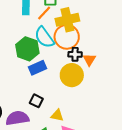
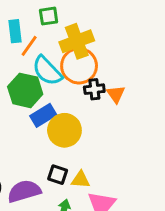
orange line: (44, 13) -> (29, 46), moved
yellow circle: (72, 75) -> (64, 130), moved
black square: (36, 101) -> (58, 175), moved

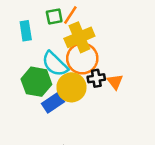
orange line: (29, 46) -> (70, 15), moved
yellow circle: (64, 130) -> (71, 87), moved

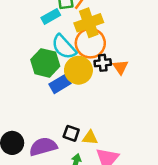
cyan rectangle: (26, 31) -> (51, 16), moved, turned 66

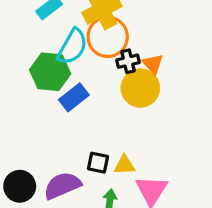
cyan semicircle: (64, 47) -> (72, 47), turned -100
yellow circle: (78, 70) -> (140, 88), moved

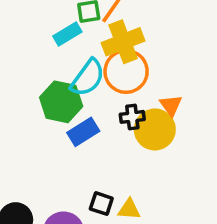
black cross: (128, 61) -> (132, 117), moved

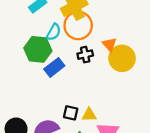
cyan semicircle: (88, 78) -> (54, 32), size x0.7
yellow circle: (155, 129) -> (122, 58), moved

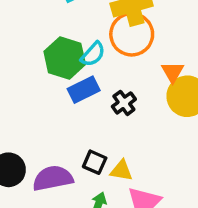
cyan semicircle: (54, 32) -> (93, 54), moved
black cross: (85, 55) -> (124, 103), moved, turned -35

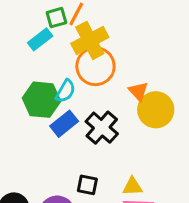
black cross: (124, 103) -> (102, 128), size x1.5
yellow triangle: (121, 170) -> (133, 187), moved

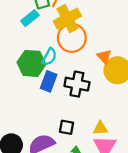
blue rectangle: (64, 124) -> (49, 81), turned -30
black cross: (102, 128) -> (77, 84), turned -30

